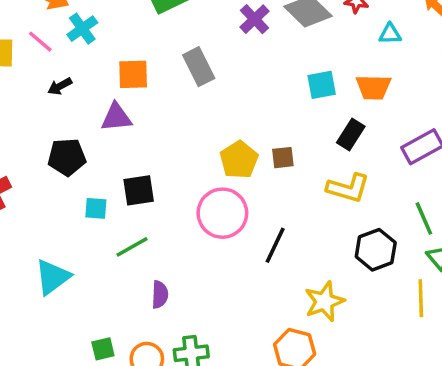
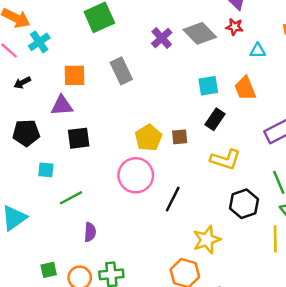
orange trapezoid: (373, 87) -> (245, 88), turned 65
black rectangle: (351, 134) -> (215, 119), moved
black square: (139, 190) -> (79, 138), moved

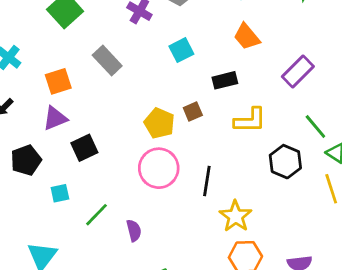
cyan square: (208, 86) -> (181, 50), moved
black rectangle: (215, 119) -> (225, 80), turned 60
purple semicircle: (90, 232) -> (134, 231), moved
yellow star: (207, 240) -> (236, 216), moved

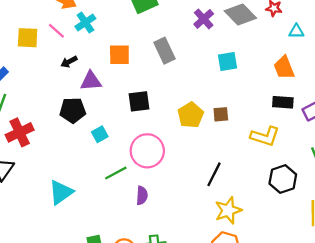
black rectangle: (225, 80) -> (283, 102), moved
purple triangle: (55, 118) -> (91, 81), moved
black square: (84, 148) -> (139, 101), moved
pink circle: (159, 168) -> (147, 151), moved
cyan square: (60, 193) -> (100, 134), moved, turned -35

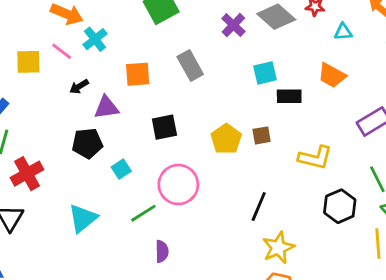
orange trapezoid: (284, 68) -> (332, 75), turned -35
black rectangle: (283, 102) -> (289, 96), moved
cyan triangle: (61, 192) -> (83, 218), moved
purple semicircle: (142, 195) -> (162, 251), moved

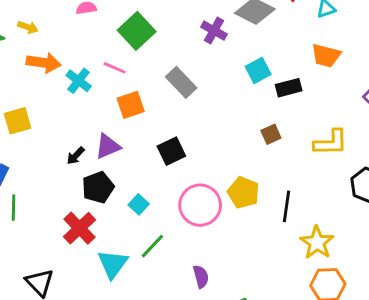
pink line: (62, 51) -> (115, 68), moved
black arrow: (79, 87) -> (76, 156), moved
yellow pentagon: (226, 139) -> (243, 193), moved
red cross: (27, 174) -> (79, 228), moved
green line: (143, 213) -> (152, 246), moved

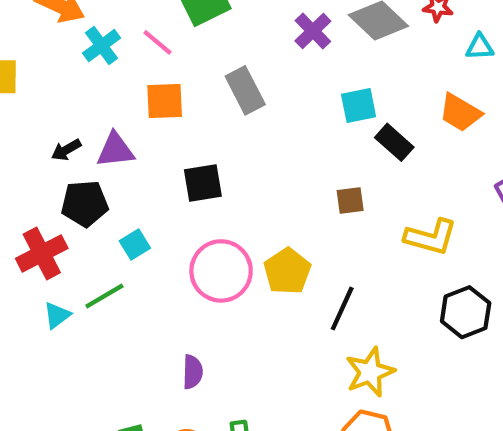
black rectangle: (289, 88) -> (394, 142), turned 40
green line: (152, 246) -> (104, 296), moved
cyan triangle: (113, 264) -> (57, 315), moved, size x0.6

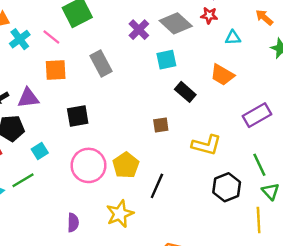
cyan square: (359, 105) -> (166, 60), moved
yellow star: (370, 372) -> (120, 214), moved

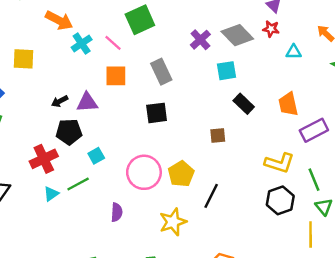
orange trapezoid: (222, 75) -> (288, 104), moved, turned 45
black square: (78, 116) -> (157, 113), moved
yellow L-shape: (206, 145) -> (279, 163), moved
purple semicircle: (73, 222) -> (117, 212), moved

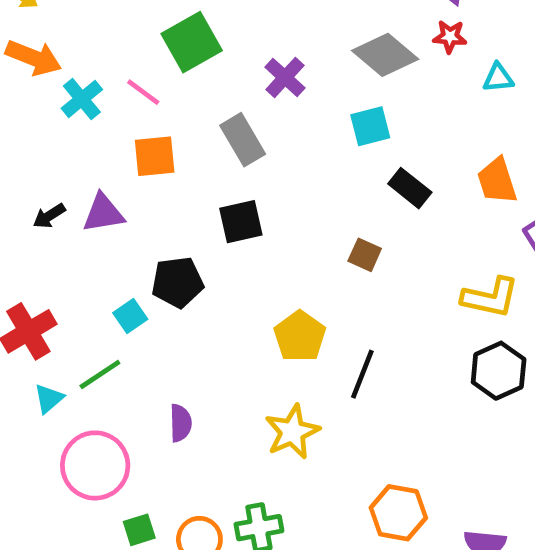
purple cross: (200, 40) -> (285, 77), moved
black pentagon: (69, 132) -> (178, 282), moved
brown square: (218, 136) -> (365, 255), turned 35
pink circle: (144, 172) -> (95, 465), moved

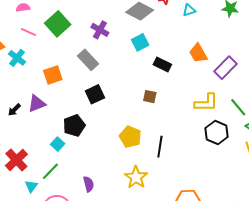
pink line: (143, 92) -> (29, 32), moved

